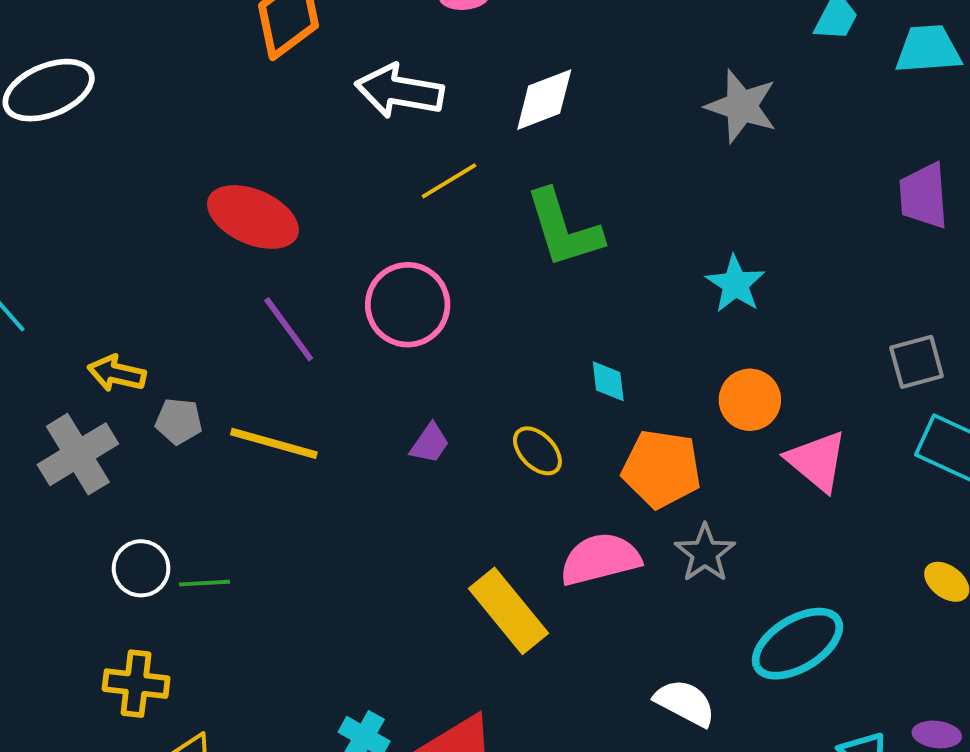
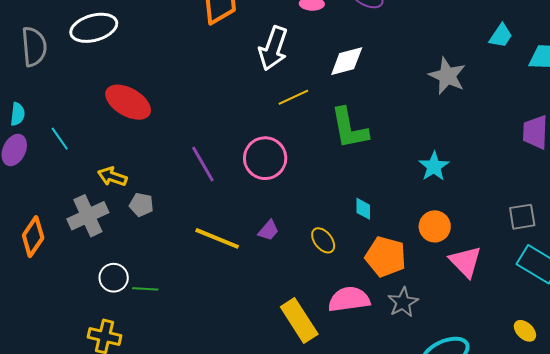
white arrow: (399, 91) -> (273, 48), turned -87
red ellipse: (253, 217) -> (128, 102), moved
yellow line: (274, 443) -> (217, 238), moved

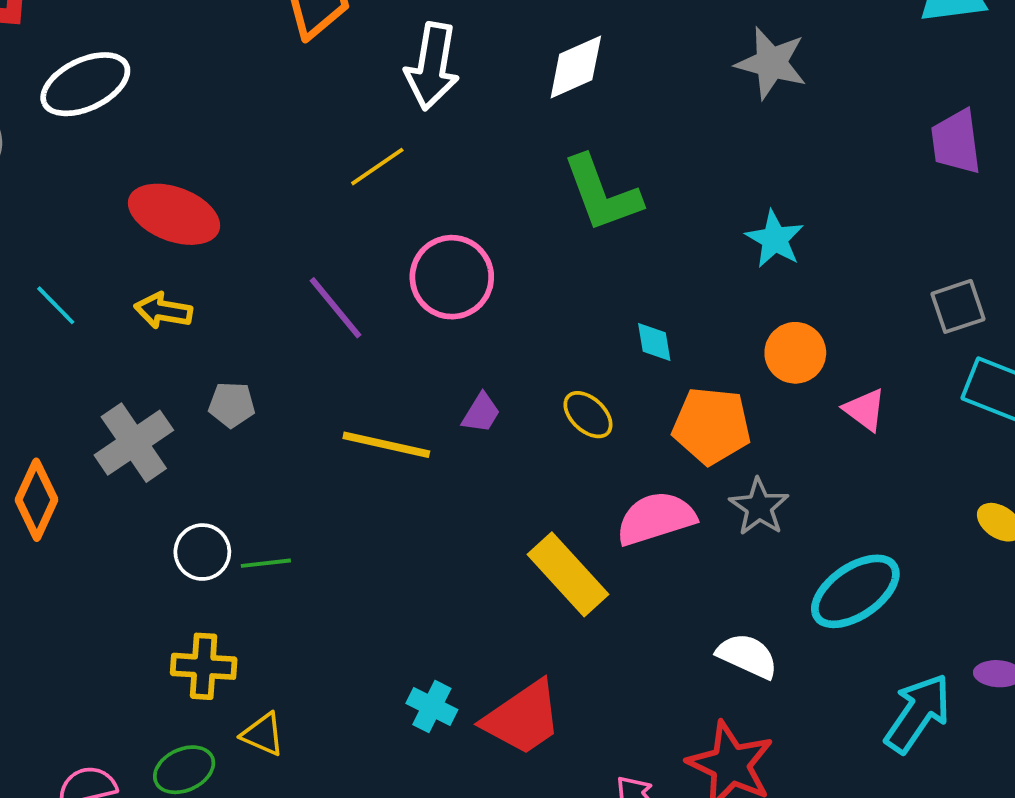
yellow line: (293, 97) -> (377, 167), moved
yellow arrow: (112, 177) -> (163, 311), moved
pink triangle: (465, 262) -> (865, 410), size x0.7

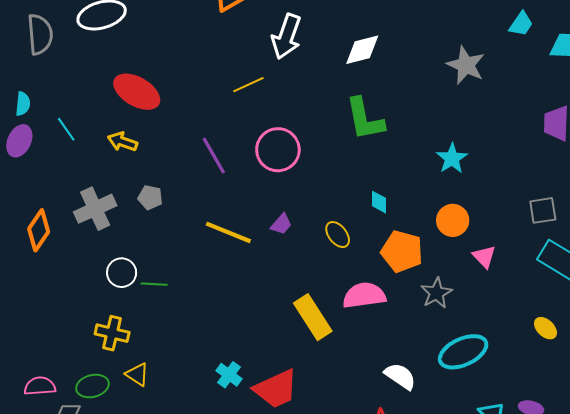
gray star: (759, 507) -> (436, 293), moved

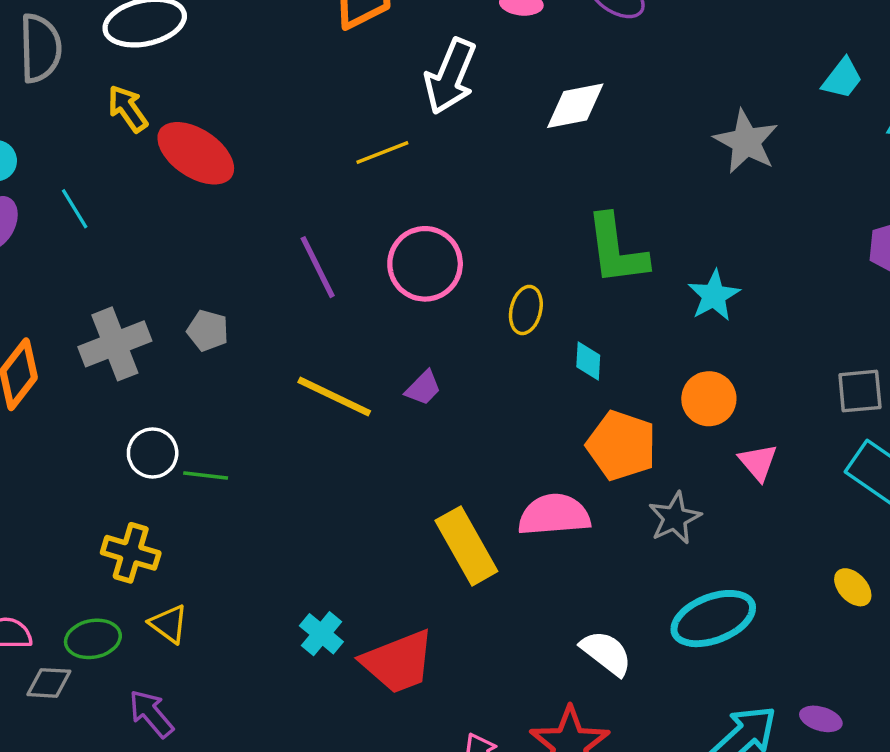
green L-shape: (365, 119) -> (616, 250), moved
yellow arrow: (122, 142) -> (128, 109), moved, turned 32
yellow ellipse: (338, 235) -> (526, 310), moved, turned 48

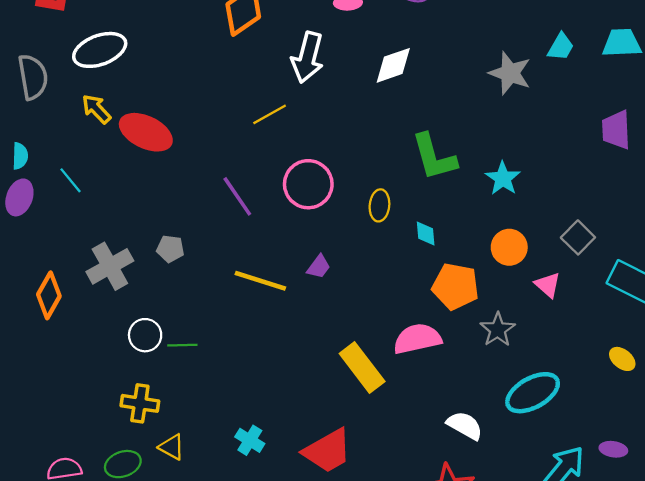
cyan trapezoid: (842, 78) -> (561, 47), moved
gray square: (860, 391) -> (578, 237), moved, turned -32
cyan cross: (321, 634) -> (250, 440), moved

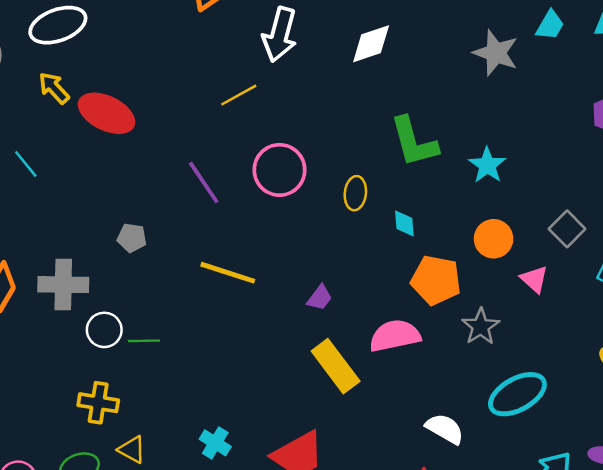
gray cross: (110, 266) -> (63, 285), moved, turned 30
purple trapezoid: (319, 267) -> (320, 298), moved

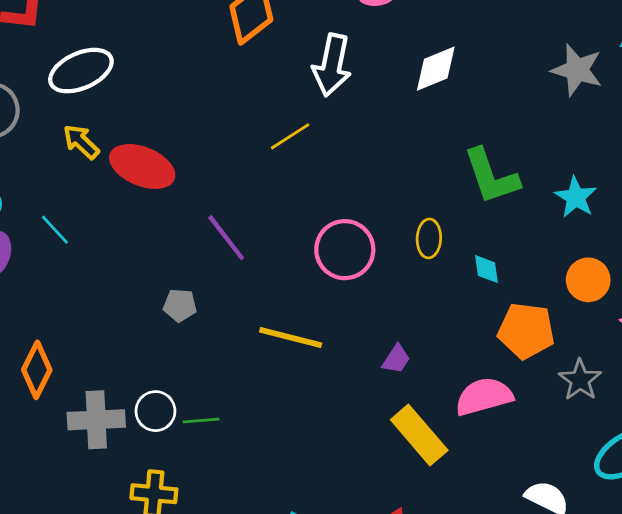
pink circle: (280, 170) -> (345, 250), moved
purple line: (204, 182) -> (226, 238), moved
gray cross: (63, 285) -> (96, 420), moved

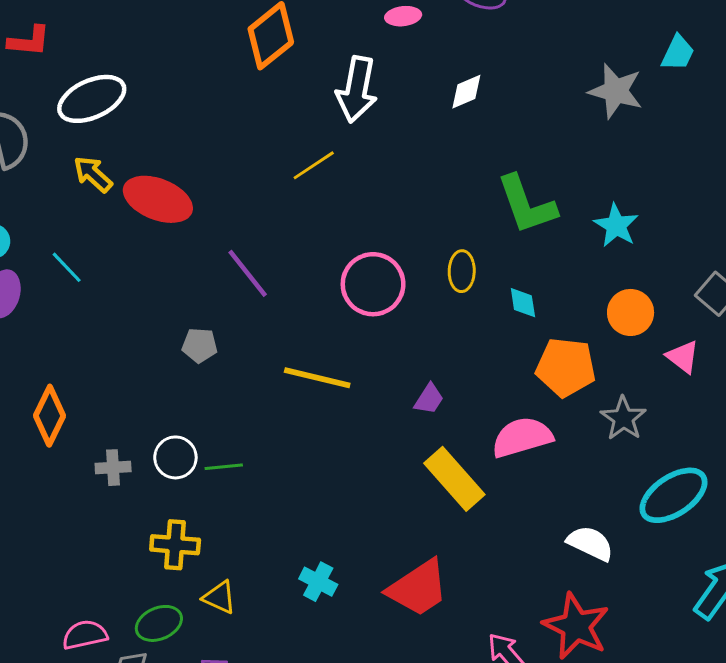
white diamond: (436, 69) -> (466, 92), size x0.7
gray cross: (96, 420) -> (113, 468), size x0.6

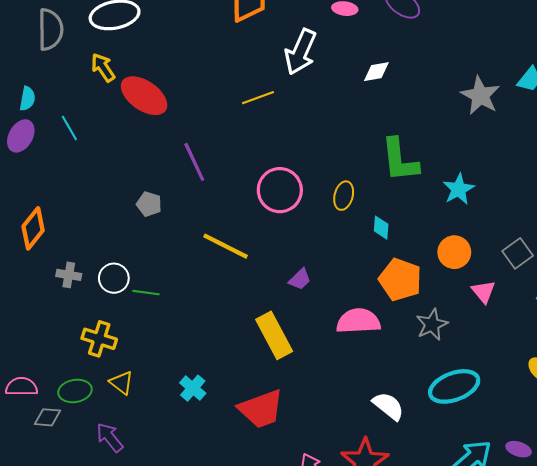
yellow rectangle: (454, 479) -> (274, 335), moved

